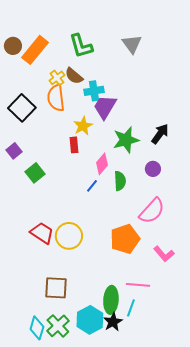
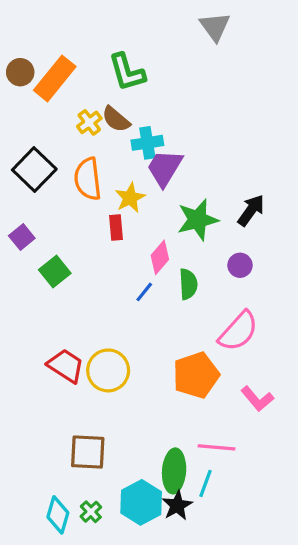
gray triangle: (132, 44) -> (215, 27), moved
orange semicircle: (56, 98) -> (88, 179), moved
green cross: (58, 326) -> (91, 512), size x0.6

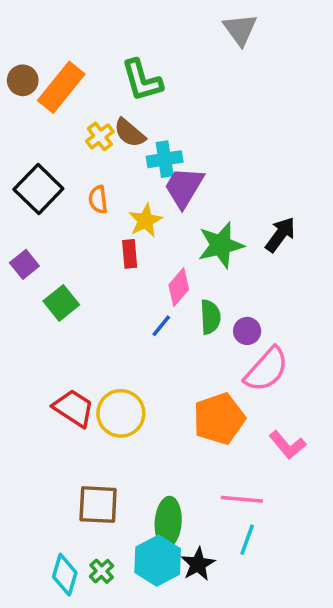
orange semicircle: (88, 179) -> (98, 200), size x0.6
purple circle: (240, 265) -> (247, 331), moved
green ellipse: (174, 471) -> (168, 522), moved
cyan line: (205, 483) -> (247, 540), moved

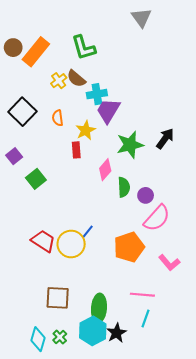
blue line: (161, 326) -> (88, 232), moved

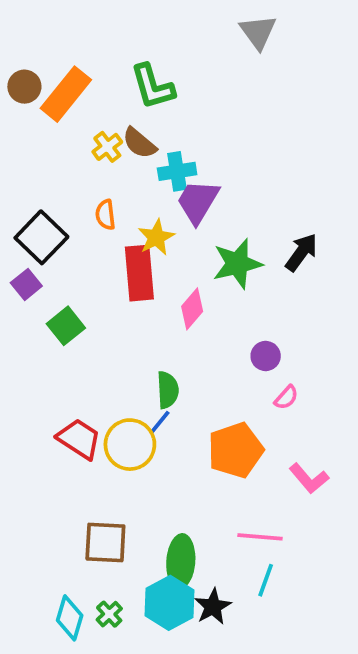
black square: (22, 112) -> (41, 237), moved
red rectangle: (76, 150) -> (139, 273), size x1.8
green semicircle: (124, 187) -> (168, 390), moved
pink semicircle: (157, 218) -> (286, 397), size x0.5

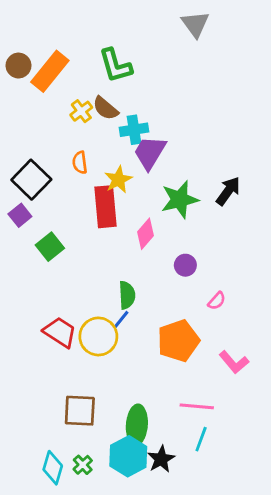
purple circle: (266, 356) -> (185, 265), moved

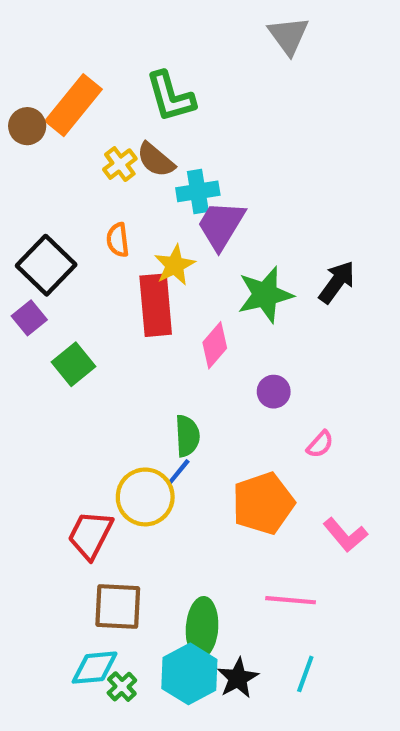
brown circle: (19, 66) -> (27, 126), moved
red trapezoid: (60, 332) -> (90, 535), moved, turned -96
cyan line: (201, 439) -> (305, 674), moved
cyan diamond: (53, 468) -> (95, 668), moved, turned 68

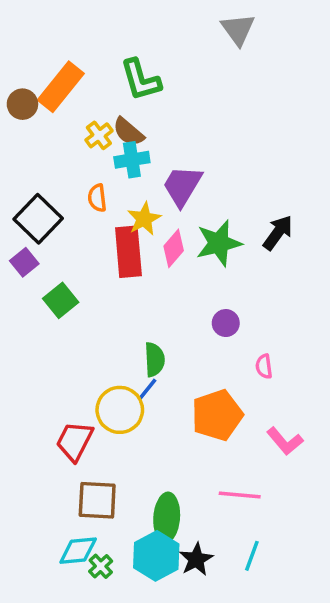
cyan cross: (198, 191) -> (132, 160), moved
pink diamond: (215, 345) -> (174, 248), moved
pink semicircle: (320, 444) -> (264, 366), turned 130

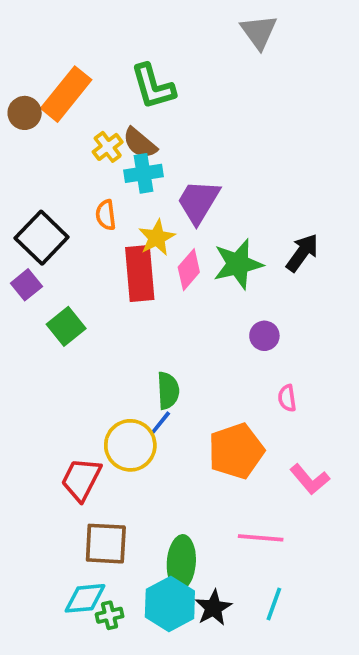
purple circle: (226, 323) -> (264, 336), moved
green cross: (101, 566) -> (110, 615), turned 30

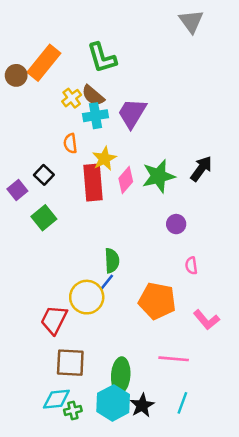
gray triangle: (259, 32) -> (191, 21), moved
purple trapezoid: (198, 202) -> (132, 113), moved
black square: (42, 238) -> (44, 175), moved, size x0.6
orange pentagon: (236, 451) -> (157, 301), turned 30

